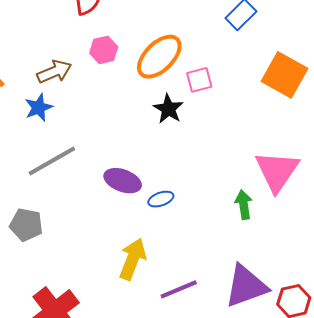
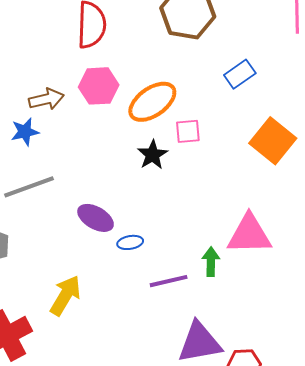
pink hexagon: (104, 50) -> (99, 86), size x1.4
pink triangle: (277, 171) -> (249, 234), turned 45
yellow arrow: (133, 259) -> (65, 295), moved
purple line: (179, 289) -> (169, 281), moved

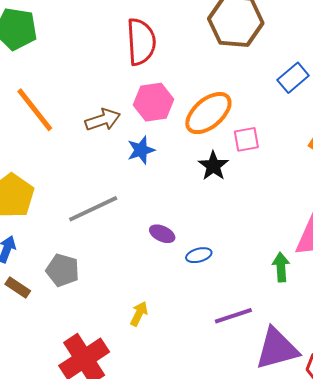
blue star: (25, 132) -> (141, 150), moved
purple ellipse: (96, 218) -> (162, 234), size x0.7
purple line: (169, 281) -> (233, 316), moved
yellow arrow: (65, 295) -> (139, 314), size x0.6

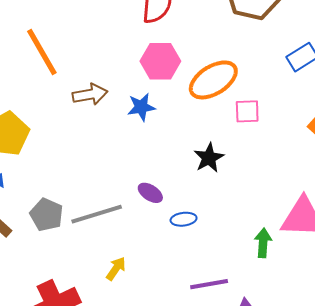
brown arrow: (103, 120) -> (90, 94), moved
black star: (213, 166) -> (209, 158), moved
gray line: (93, 209) -> (97, 214), moved

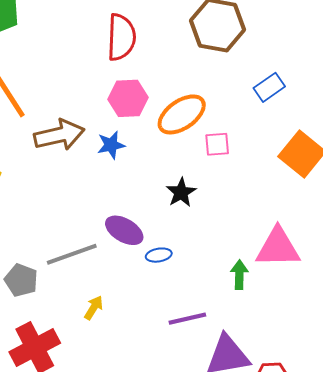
brown arrow: (90, 94) -> (59, 135), size x1.4
purple ellipse: (150, 193) -> (124, 230), size x1.5
gray pentagon: (47, 215) -> (21, 280), moved

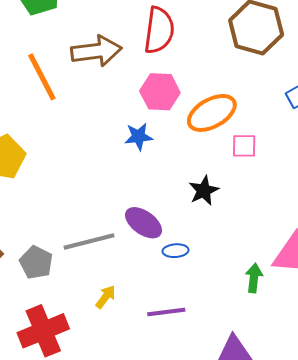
brown arrow: (59, 135) -> (96, 51), moved
purple line: (187, 319) -> (166, 312), moved

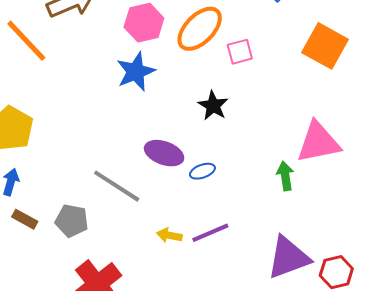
blue star: (139, 137) -> (136, 72), size x1.4
gray line: (89, 242) -> (117, 186), turned 63
yellow arrow: (106, 297) -> (169, 235), moved, turned -100

